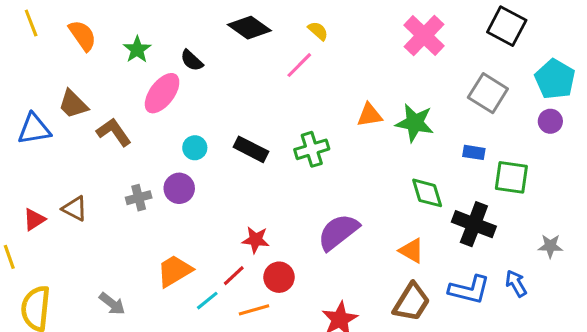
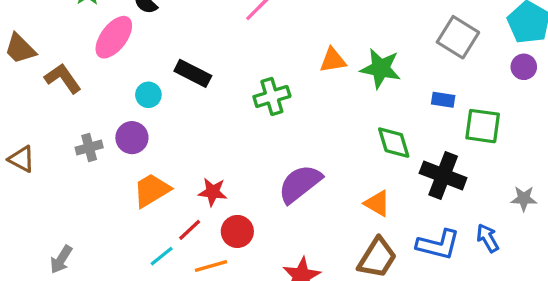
black rectangle: (251, 149) -> (193, 73), moved
orange trapezoid: (175, 271) -> (152, 190), moved
gray arrow: (112, 304) -> (61, 259), turned 84

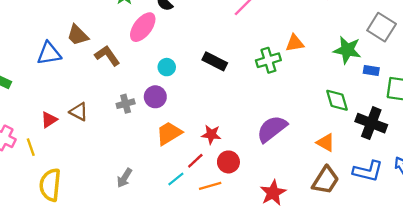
green star: (381, 68) -> (347, 50), moved
black rectangle: (193, 73) -> (215, 61), moved
green cross: (272, 96) -> (268, 60), moved
gray arrow: (61, 259) -> (124, 178), moved

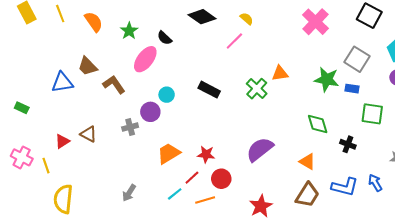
green cross: (268, 60) -> (257, 89), turned -30
blue rectangle: (371, 71) -> (352, 89), moved
purple circle: (155, 97) -> (150, 112), moved
black cross: (371, 123) -> (348, 144), size x0.6

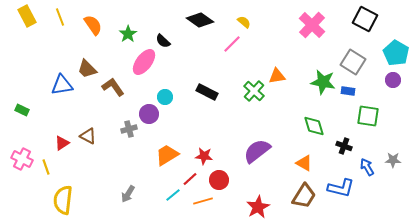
blue arrow: (375, 183) -> (367, 167), moved

